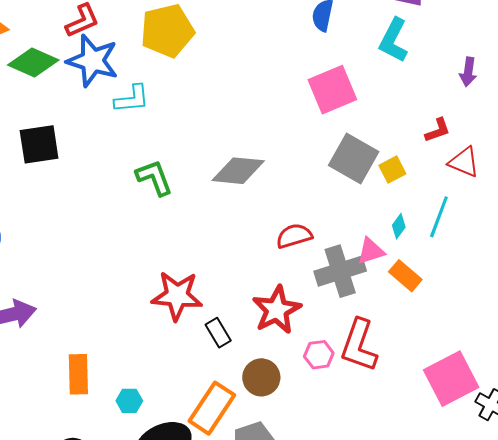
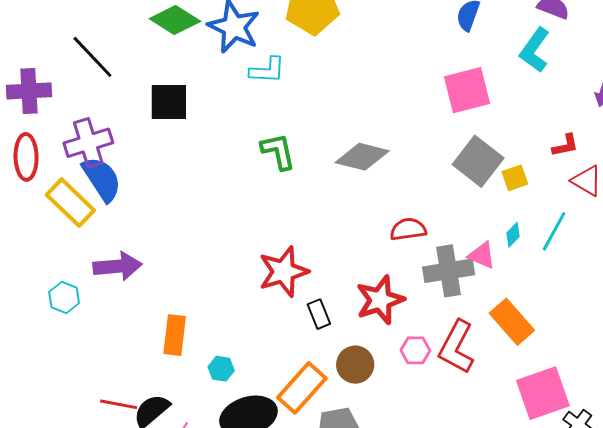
pink triangle: (371, 251) -> (482, 255), turned 32
orange rectangle: (405, 276) -> (512, 322), moved, size x1.4
red star: (177, 296) -> (283, 272), turned -30

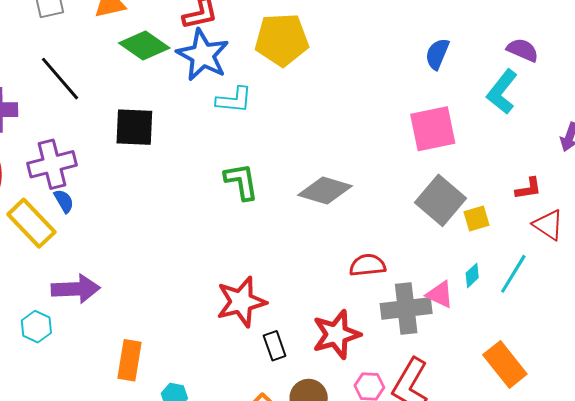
blue semicircle: (102, 179) -> (64, 201), size x0.5
cyan hexagon: (64, 297) -> (36, 327), moved
orange rectangle: (512, 322) -> (505, 364), moved

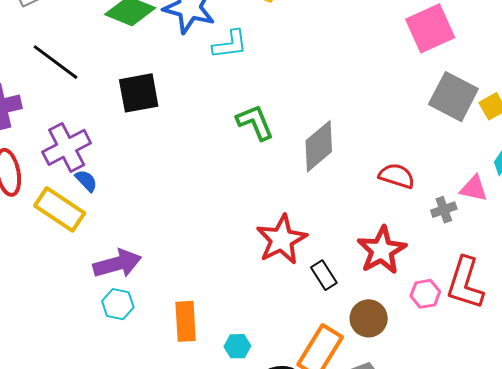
gray diamond: (325, 191) -> (319, 146), moved, turned -44
red semicircle: (368, 265) -> (397, 176), turned 36
gray cross: (406, 309) -> (444, 210), size x0.5
cyan hexagon: (36, 327) -> (118, 304), moved

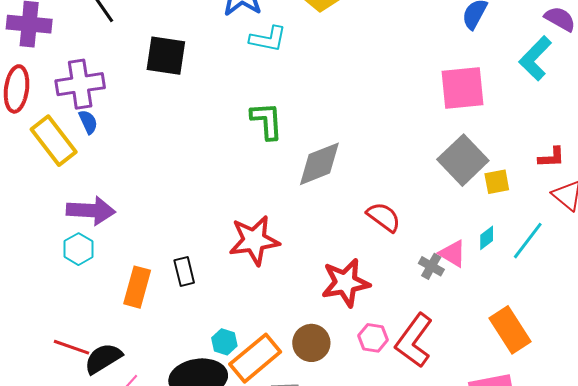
gray cross: (444, 210) -> (431, 266), moved, turned 30
black rectangle: (324, 275) -> (184, 271), moved
cyan hexagon: (237, 346) -> (224, 342), moved

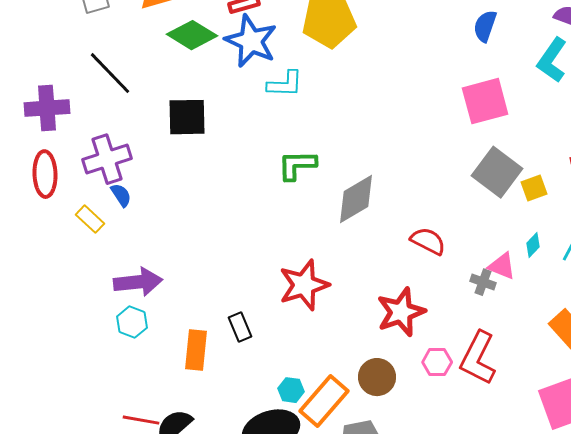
green L-shape: (267, 121) -> (297, 165), turned -78
yellow rectangle: (54, 141) -> (90, 219), size x0.6

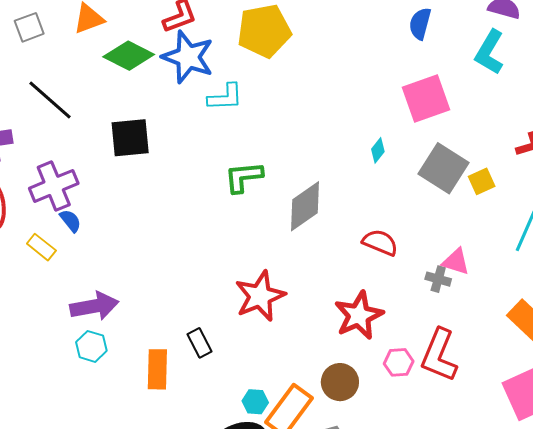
cyan diamond: (533, 245) -> (378, 150), moved

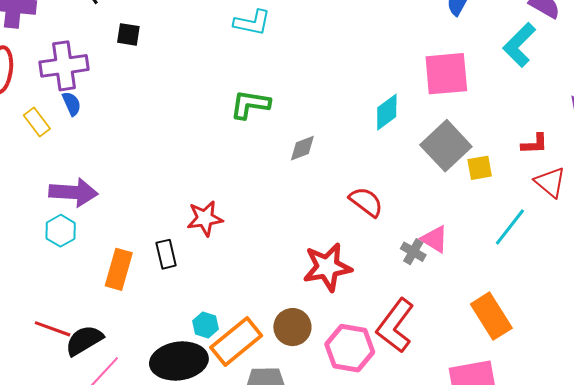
black square: (130, 138) -> (128, 34), moved, size x0.6
cyan diamond: (378, 150) -> (387, 112), size x1.5
gray diamond: (305, 206) -> (302, 148), size x0.6
red star: (260, 296) -> (205, 218), moved, size x0.7
pink hexagon: (399, 362) -> (350, 348), moved, size x1.6

